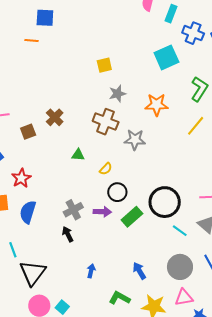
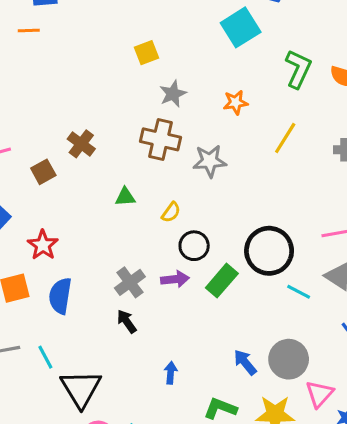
orange star: (157, 105) -> (236, 102), size x0.7
yellow line: (196, 126) -> (285, 138), moved
gray circle: (180, 267) -> (289, 359), moved
pink triangle: (184, 298) -> (319, 394), turned -30

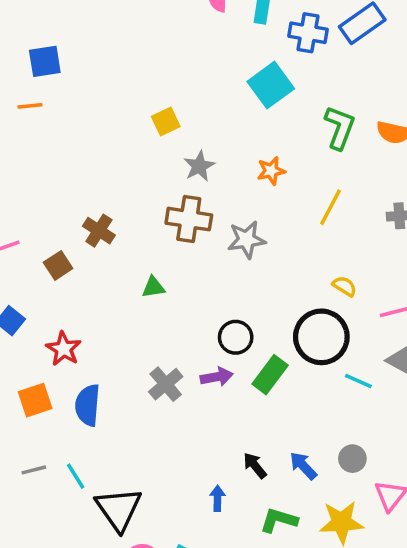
yellow semicircle: (171, 212) -> (344, 286), moved, turned -90
black arrow: (127, 321) -> (255, 466), moved
gray circle: (289, 359) -> (352, 459), size x0.6
blue arrow: (171, 373) -> (217, 498), moved

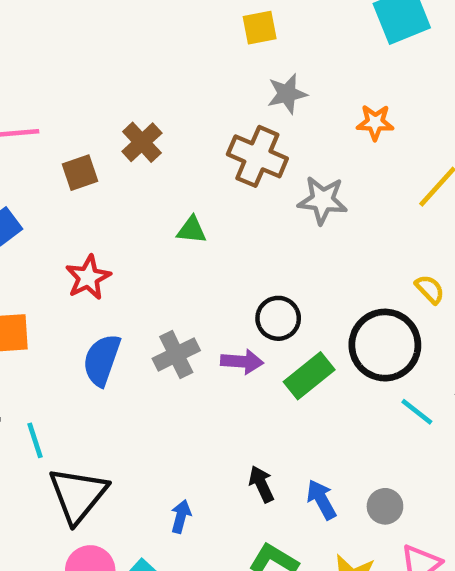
red star: (64, 349) -> (88, 277), moved
blue semicircle: (88, 405) -> (102, 360), moved
blue arrow: (217, 498) -> (181, 516), moved

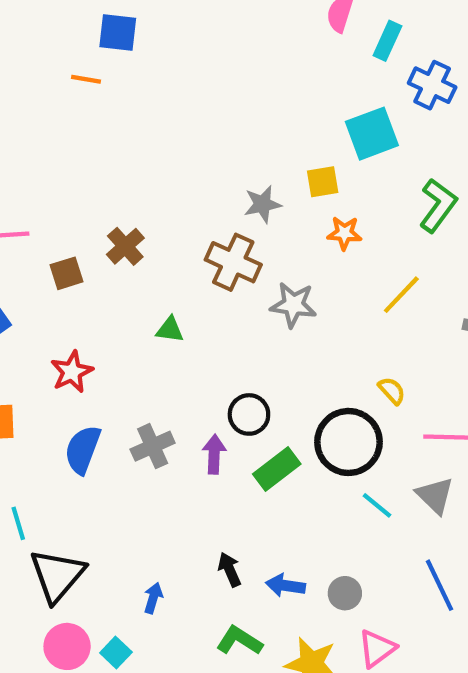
yellow square: (260, 28) -> (323, 182), moved
purple arrow: (242, 362) -> (214, 454), turned -93
blue arrow: (321, 500) -> (285, 585), turned -54

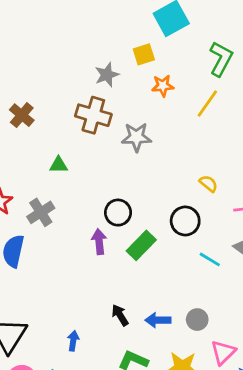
yellow line: (401, 295) -> (207, 104), moved
black circle: (349, 442) -> (185, 221), size x0.7
gray cross: (153, 446) -> (41, 212), moved

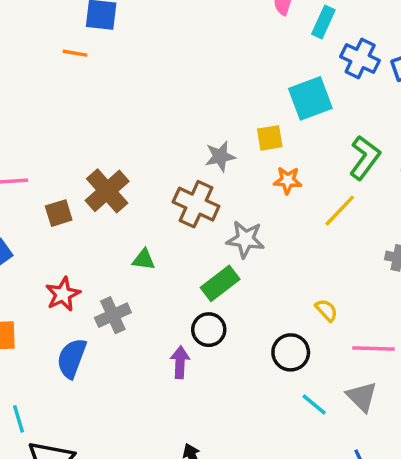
brown cross: (22, 115) -> (107, 191), size x1.4
green rectangle: (141, 245) -> (220, 283), moved

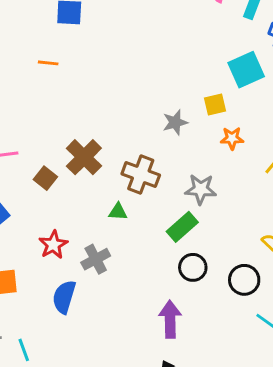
orange line: (75, 53) -> (48, 63), moved
brown cross: (196, 204) -> (141, 175), moved
brown square: (59, 213) -> (45, 178), turned -30
black circle: (209, 330) -> (193, 267), moved
purple arrow: (180, 362) -> (170, 319), moved, size x1.4

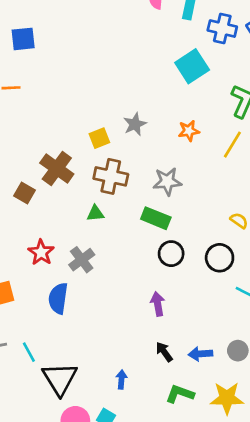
yellow square: (215, 104) -> (99, 138), moved
green rectangle: (182, 227) -> (156, 218), turned 72
purple arrow: (170, 319) -> (158, 304), size x0.7

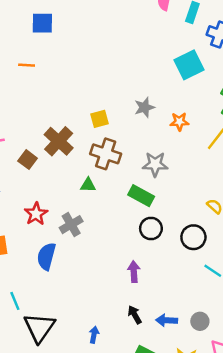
gray star: (135, 124) -> (144, 107), moved

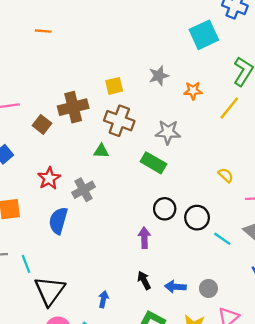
brown cross: (59, 141) -> (73, 107), turned 32
black circle: (151, 228) -> (165, 209), moved
black circle: (193, 237) -> (197, 218), moved

